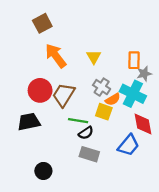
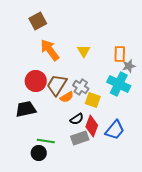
gray cross: (102, 87) -> (81, 87), moved
orange semicircle: (113, 99) -> (67, 97), moved
green line: (78, 121) -> (46, 141), moved
red diamond: (143, 124) -> (92, 126), moved, turned 30
gray rectangle: (89, 154) -> (80, 138), turned -36

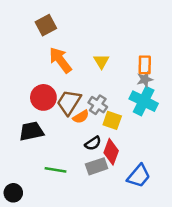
gray star: (129, 66) -> (145, 79), moved
blue trapezoid: (115, 130) -> (139, 176), moved
black circle: (39, 153) -> (13, 193), moved

